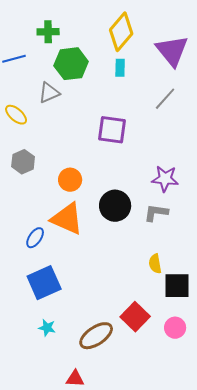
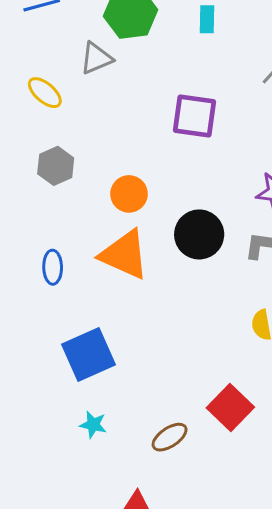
blue ellipse: (35, 238) -> (53, 267), moved, turned -35
brown ellipse: (96, 336) -> (170, 437), size x0.7

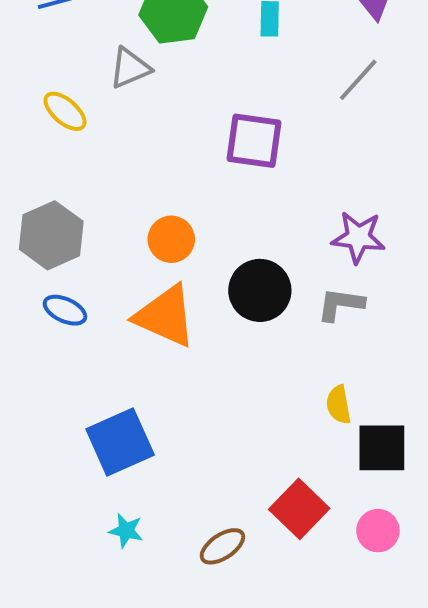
gray hexagon: (56, 166) -> (51, 235), moved, size x1.4
blue ellipse: (53, 267) -> (65, 310), moved, turned -64

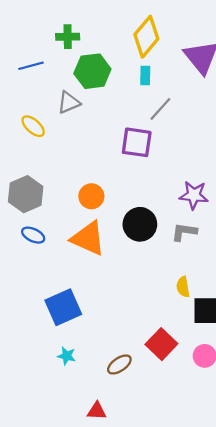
gray line: (358, 80) -> (160, 109), moved

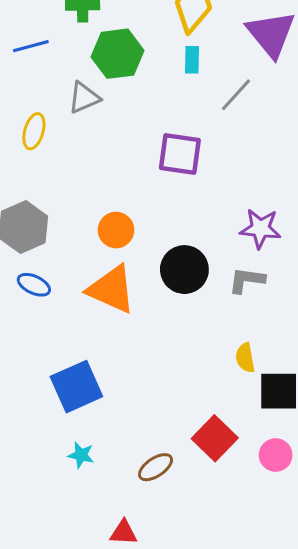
gray line: (160, 109) -> (236, 95), moved
yellow ellipse: (33, 126) -> (34, 131), turned 65

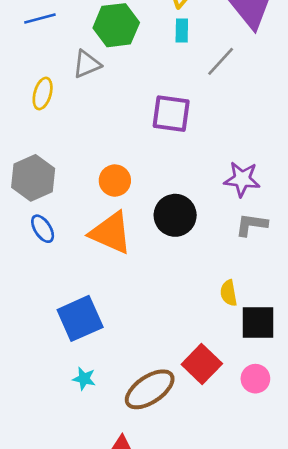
gray L-shape: (247, 280) -> (251, 225), moved
blue ellipse: (34, 285) -> (43, 229), turned 32
brown ellipse: (156, 467) -> (150, 389), size x1.6

